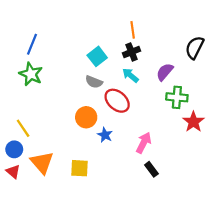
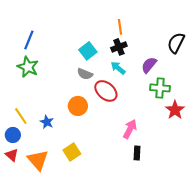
blue star: (105, 135) -> (47, 122), moved
orange triangle: (42, 163) -> (38, 160), moved
yellow square: (80, 168) -> (72, 152), turned -36
black rectangle: (151, 169) -> (137, 153), turned 40

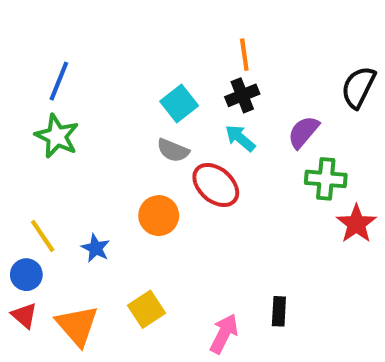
pink arrow: (130, 129) -> (224, 334), moved

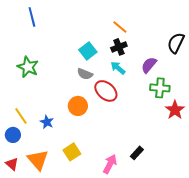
orange line: (244, 55) -> (120, 27), turned -42
blue line: (59, 81) -> (32, 17), moved, turned -36
black rectangle: (279, 311) -> (137, 153), turned 40
red triangle: (24, 315) -> (12, 164), moved

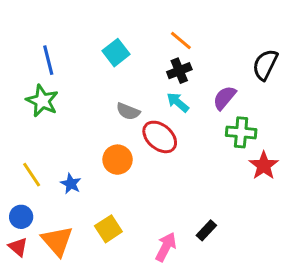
blue line: (32, 17) -> (48, 60), moved
cyan square: (88, 51) -> (116, 53), moved
blue circle: (13, 135) -> (21, 217), moved

